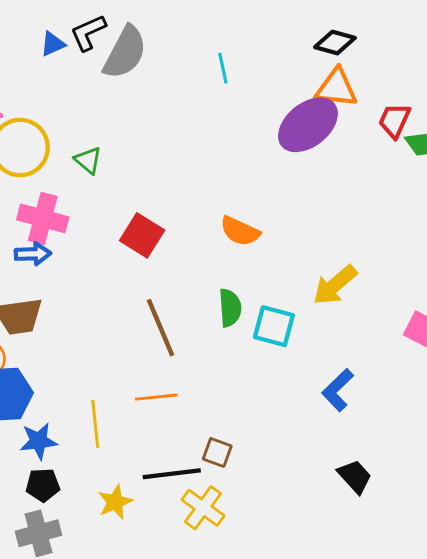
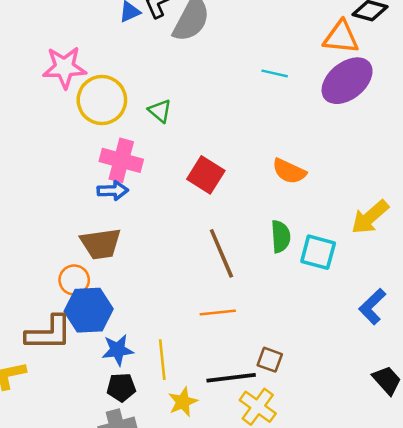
cyan line: (223, 68) -> (275, 73), moved, turned -65
orange triangle: (336, 88) -> (341, 37), moved
yellow line: (95, 424) -> (162, 360), moved

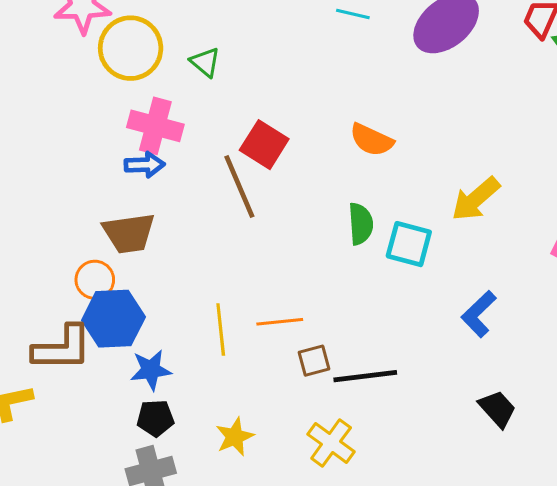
brown line: (221, 253) -> (239, 186), moved
yellow line: (162, 360) -> (221, 330), moved
brown square: (270, 360) -> (314, 361), moved, turned -35
black line: (231, 378) -> (365, 376), moved

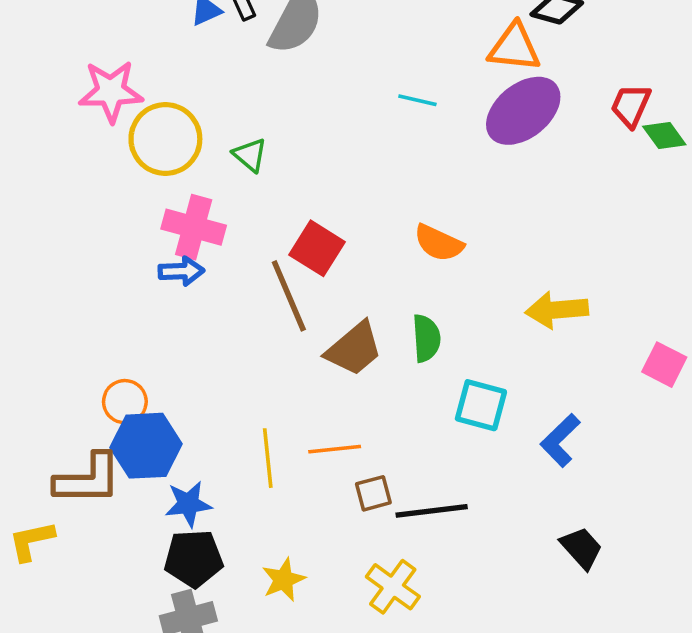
yellow arrow: (476, 199) -> (557, 310), turned 36
brown trapezoid: (129, 233) -> (354, 349), moved, turned -32
cyan square: (409, 244) -> (481, 405), moved
black pentagon: (155, 418) -> (194, 559), size x1.4

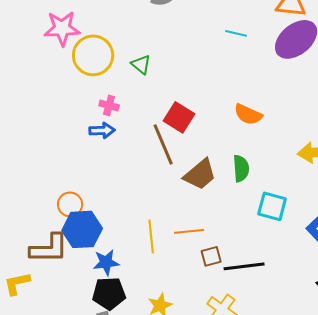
pink cross: (194, 227) -> (109, 105), size x0.6

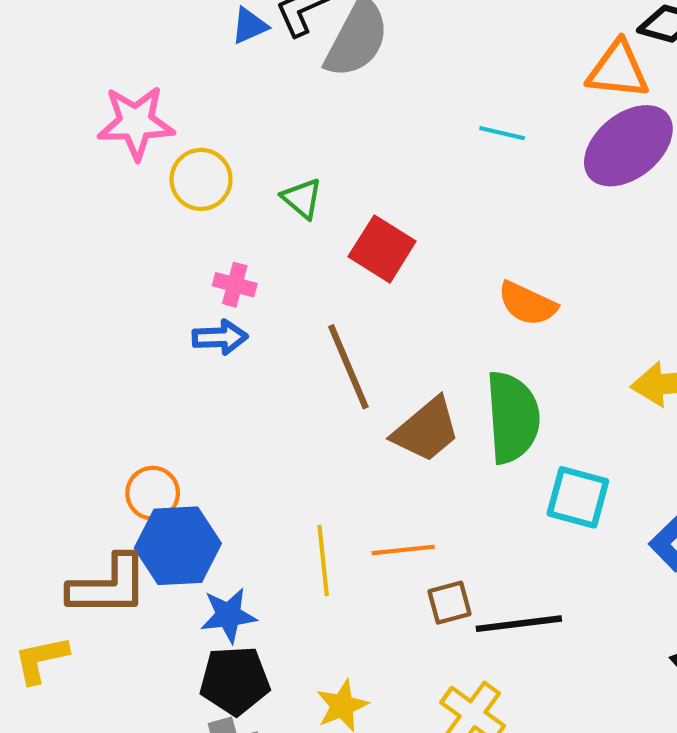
yellow circle: (93, 55) -> (201, 179), size x0.7
red square: (179, 117) -> (382, 249), moved
green semicircle: (241, 168) -> (513, 417), size x1.6

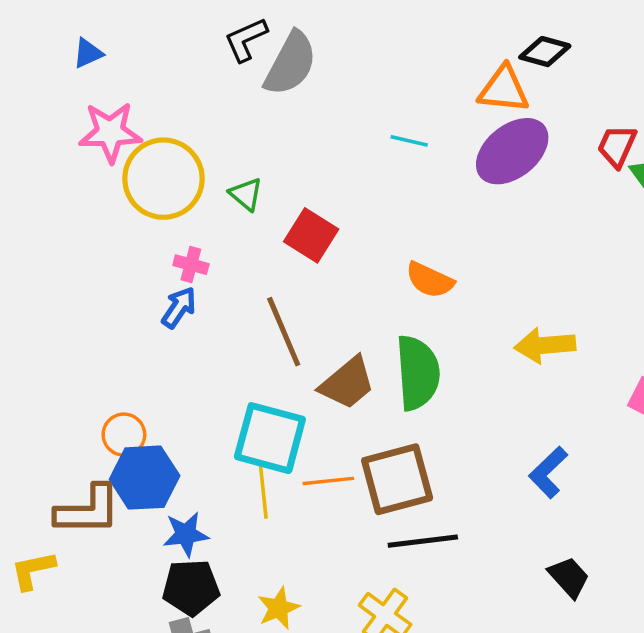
blue triangle: (249, 26) -> (88, 53), moved
yellow circle: (201, 179) -> (163, 179), size x1.6
blue arrow: (220, 337) -> (179, 307), turned -54
cyan square: (578, 497) -> (270, 438), moved, size x1.4
brown square: (449, 603) -> (397, 479), moved, size x2.0

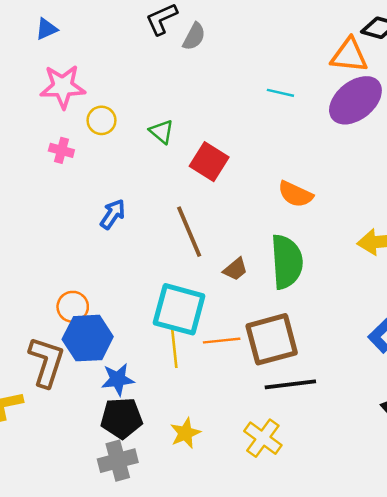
gray semicircle: (291, 64) -> (194, 37), size x0.6
yellow circle: (163, 179) -> (101, 120), size x0.5
pink cross: (191, 265) -> (61, 150), moved
brown trapezoid: (347, 383) -> (235, 269), size x0.6
brown L-shape: (88, 510) -> (46, 362), turned -72

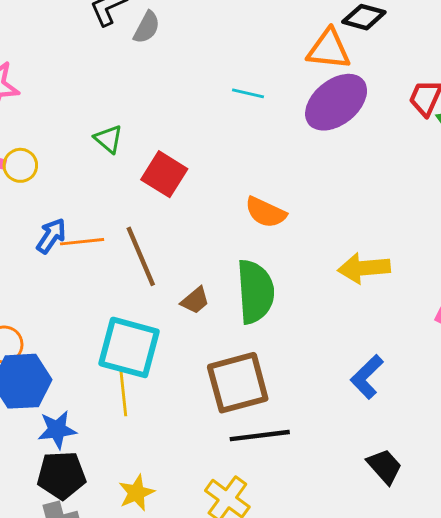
yellow circle: (101, 120) -> (20, 165), moved
orange line: (222, 341) -> (82, 242), moved

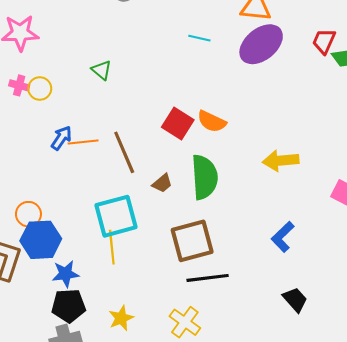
red square: (164, 174) -> (178, 124), moved
cyan square: (129, 347) -> (116, 216), turned -30

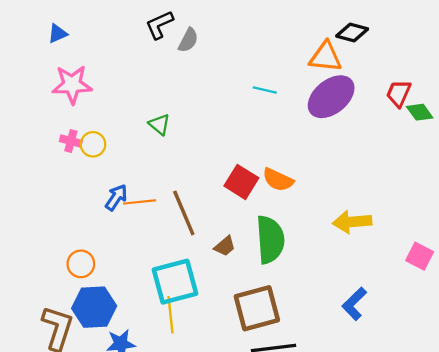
orange circle: (28, 214) -> (81, 264), moved

